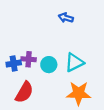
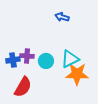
orange star: (79, 93) -> (77, 74), moved

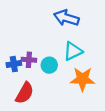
blue arrow: (62, 17) -> (66, 18), size x1.6
cyan triangle: (70, 59) -> (73, 51), moved

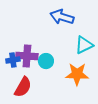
cyan triangle: (73, 51) -> (84, 45), moved
purple cross: (29, 60) -> (27, 56), size x1.5

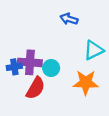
blue arrow: (62, 17) -> (69, 19), size x0.7
red semicircle: (23, 87) -> (35, 88), moved

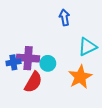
blue arrow: (69, 19) -> (65, 18), turned 63
orange star: (86, 83) -> (80, 77), turned -30

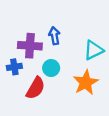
blue arrow: (65, 18) -> (54, 36), moved
purple cross: (28, 58) -> (30, 46), moved

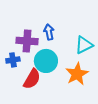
cyan circle: (51, 68) -> (46, 61), size x1.5

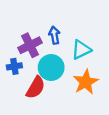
purple cross: (27, 41) -> (30, 45), turned -30
cyan triangle: (84, 45) -> (81, 50), moved

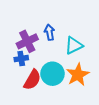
blue cross: (14, 66) -> (21, 59), moved
cyan circle: (51, 67) -> (52, 74), moved

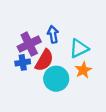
orange star: (78, 75) -> (83, 70), moved, size x0.7
red semicircle: (32, 80) -> (44, 60), moved

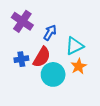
blue arrow: (53, 34) -> (50, 33), turned 42
purple cross: (29, 44) -> (22, 21), moved, turned -30

